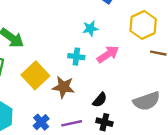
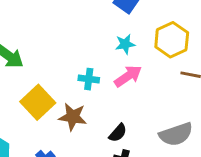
cyan star: (90, 28) -> (125, 44), moved

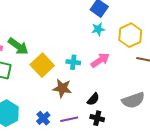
cyan star: (125, 44) -> (98, 29), moved
yellow square: (38, 102) -> (42, 65), moved

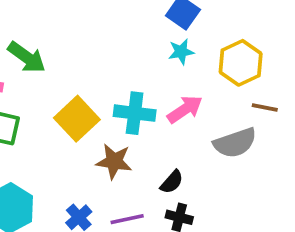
green arrow: (18, 46) -> (27, 57), moved
cyan cross: (73, 62) -> (135, 113), size x1.5
gray semicircle: (133, 100) -> (235, 143), moved

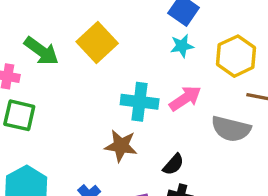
yellow square: (77, 119) -> (97, 43), moved
gray semicircle: (235, 143) -> (231, 129), turned 33

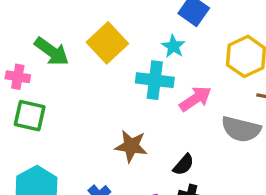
cyan star: (182, 46) -> (173, 46), moved, turned -30
cyan cross: (140, 102) -> (155, 80), moved

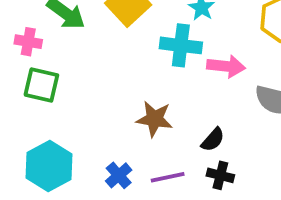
pink arrow: (195, 99) -> (226, 66), turned 40

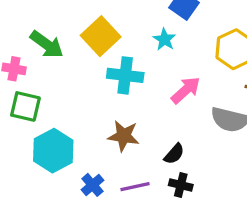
cyan cross: (181, 45) -> (125, 75), moved
pink arrow: (226, 66) -> (186, 90), turned -48
cyan hexagon: (49, 166) -> (53, 151), moved

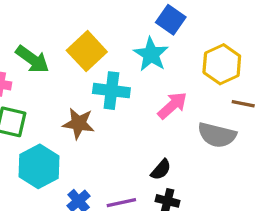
cyan star: (164, 39) -> (151, 54), size x1.5
brown star: (124, 136) -> (79, 124), moved

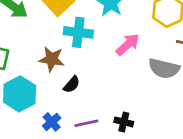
black semicircle: (161, 170) -> (72, 84), moved

